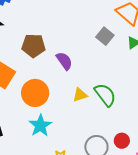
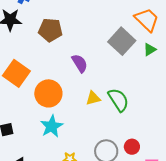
gray square: (105, 36) -> (122, 41), size x1.5
brown pentagon: (33, 46) -> (50, 30), moved

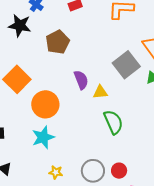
brown pentagon: (50, 30) -> (58, 42), turned 30
yellow triangle: (93, 98) -> (100, 92), moved

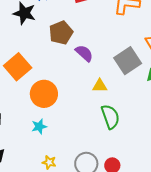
purple semicircle: (81, 80) -> (84, 53), moved, turned -30
cyan star: (43, 137) -> (39, 126), size x0.7

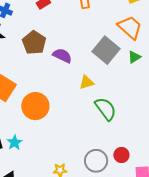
cyan star: (39, 126) -> (14, 142), moved

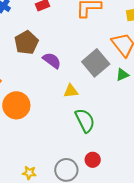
red circle: (121, 155) -> (93, 160), moved

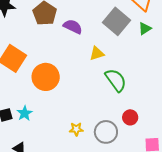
yellow star: (29, 173) -> (76, 129), moved

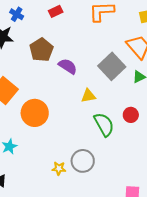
red circle: (130, 117) -> (131, 115), moved
gray circle: (106, 132) -> (83, 161), moved

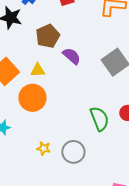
yellow triangle: (88, 96) -> (38, 70), moved
yellow star: (59, 168) -> (44, 148), moved

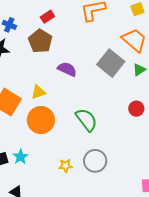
brown pentagon: (48, 36) -> (40, 41), moved
green semicircle: (99, 119) -> (86, 120), moved

